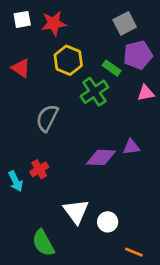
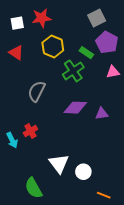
white square: (22, 19) -> (17, 23), moved
purple pentagon: (138, 55) -> (107, 42), turned -30
purple diamond: (101, 157) -> (75, 108), moved

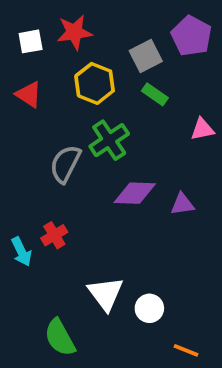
gray square: (97, 18) -> (146, 56), moved
purple pentagon: (107, 42) -> (191, 36), moved
green cross: (73, 71) -> (109, 140), moved

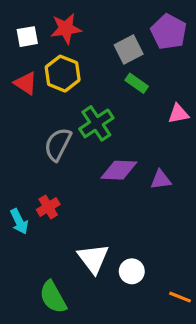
yellow hexagon: (95, 83) -> (63, 74), moved
orange line: (186, 350) -> (180, 297), moved

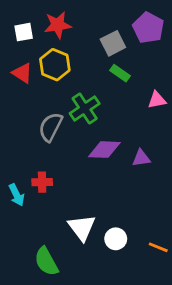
red cross: (48, 207) -> (42, 182), turned 30
orange line: (180, 297) -> (158, 247), moved

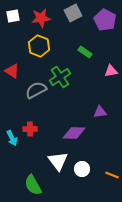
white square: (24, 32) -> (13, 16), moved
gray square: (113, 43) -> (73, 13), moved
red triangle: (22, 73) -> (12, 71), moved
gray semicircle: (51, 127) -> (36, 90), turned 35
purple diamond: (104, 150) -> (74, 133), moved

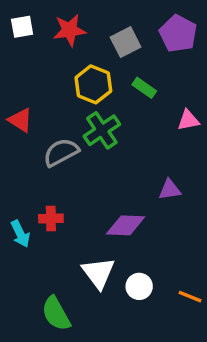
gray square: (73, 13) -> (126, 42), moved
yellow hexagon: (39, 46) -> (93, 84), moved

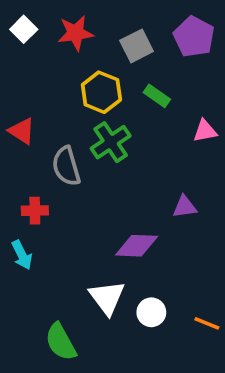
white square: (22, 27) -> (24, 29), turned -35
gray semicircle: (61, 152) -> (66, 166), turned -78
red cross: (51, 219) -> (35, 211), moved

